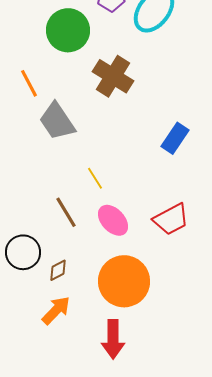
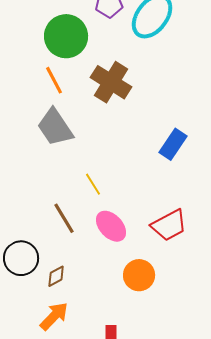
orange line: (29, 83) -> (54, 80), moved
orange circle: (124, 281) -> (139, 275), moved, size x0.6

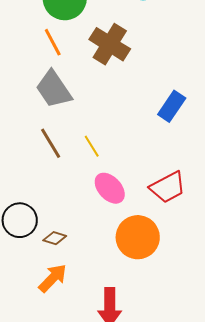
brown line: (64, 218) -> (51, 143), moved
orange circle: (139, 275) -> (138, 237), size x1.4
brown diamond: (56, 276) -> (55, 238), turned 45

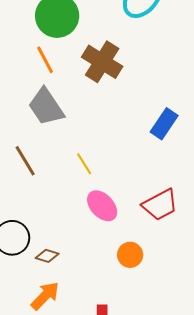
brown line: (51, 143) -> (25, 161), moved
orange circle: (138, 237) -> (130, 255), size x0.6

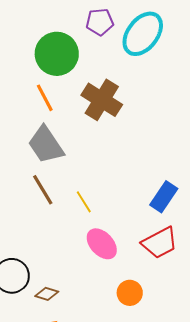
blue rectangle: (164, 124) -> (164, 197), moved
brown line: (25, 161) -> (43, 190), moved

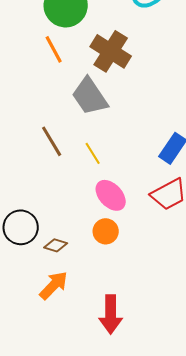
gray trapezoid: (46, 145) -> (90, 96), moved
orange circle: (130, 293) -> (106, 231), moved

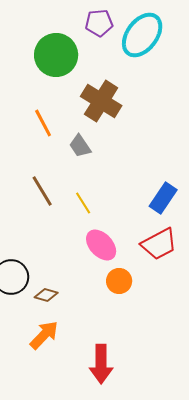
orange line: (54, 49) -> (43, 123), moved
gray trapezoid: (90, 96) -> (80, 146), size x0.6
orange circle: (106, 231) -> (119, 281), moved

